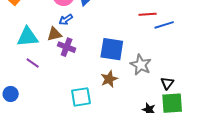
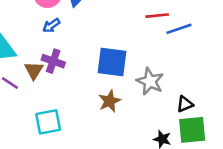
brown triangle: (54, 34) -> (34, 70), moved, turned -42
black triangle: (167, 83) -> (185, 104), turned 32
cyan square: (81, 97) -> (48, 122), moved

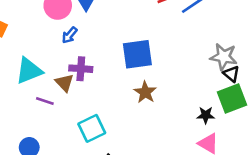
gray star: (150, 81) -> (224, 57), moved
black triangle: (185, 104) -> (231, 74), moved, turned -42

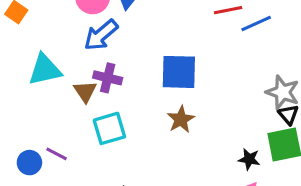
blue arrow: (70, 35) -> (101, 35), size x1.6
purple line: (45, 101) -> (57, 154), moved
cyan square: (92, 128) -> (109, 128), moved

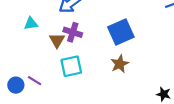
cyan triangle: (45, 70) -> (31, 24), size x0.6
blue square: (179, 72) -> (121, 32), turned -30

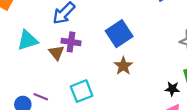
cyan triangle: (31, 24) -> (28, 40), size x1.5
cyan square: (71, 66) -> (82, 91), moved

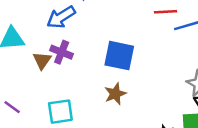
blue square: (119, 34) -> (119, 56), turned 32

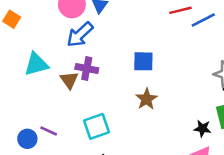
blue square: (119, 56) -> (143, 61), size x0.7

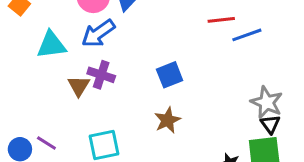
blue square: (143, 61) -> (170, 75), turned -30
cyan triangle: (36, 64) -> (51, 45), moved

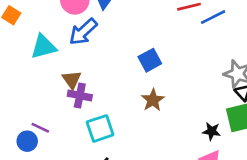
purple cross: (101, 75) -> (80, 95), moved
purple line: (46, 143) -> (40, 128), moved

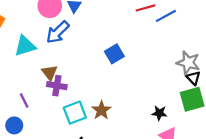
brown star: (153, 100) -> (101, 110), moved
purple line: (40, 128) -> (24, 100), moved, turned 40
black star: (212, 131) -> (159, 113), moved

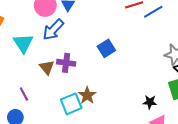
cyan triangle: (25, 46) -> (23, 43), turned -45
purple cross: (57, 86) -> (66, 63), moved
brown star: (101, 110) -> (87, 95), moved

